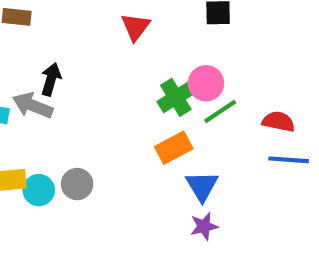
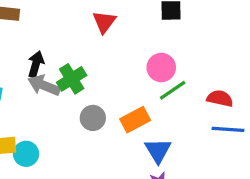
green cross: (176, 97) -> (72, 79), moved
gray arrow: (33, 105) -> (44, 85), moved
gray circle: (77, 184) -> (93, 118), moved

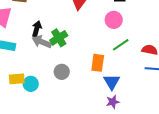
pink circle: (161, 67) -> (114, 20), moved
gray circle: (93, 118) -> (62, 72), moved
orange rectangle: (135, 120) -> (98, 63), turned -54

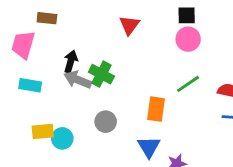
pink circle: (114, 20) -> (188, 39), moved
green cross: (59, 38) -> (101, 74), turned -30
blue triangle: (112, 82) -> (149, 147), moved

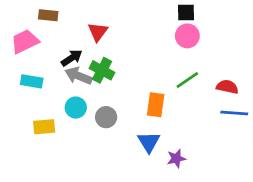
red triangle: (129, 25) -> (98, 32), moved
pink trapezoid: (23, 45) -> (25, 41), turned 48
black arrow: (71, 62) -> (72, 58), turned 40
cyan circle: (62, 138) -> (76, 108), moved

